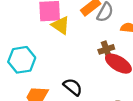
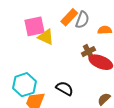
cyan hexagon: (22, 60) -> (24, 85), moved

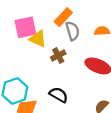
gray semicircle: (82, 20) -> (73, 31), moved, turned -36
brown cross: (88, 52) -> (58, 56), moved

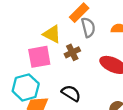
pink square: (25, 27) -> (39, 57), moved

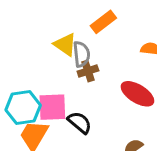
gray semicircle: (88, 27) -> (81, 54), moved
pink square: (39, 57) -> (52, 107), moved

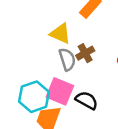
gray semicircle: (81, 54) -> (67, 59), moved
pink square: (52, 107) -> (60, 91), turned 36

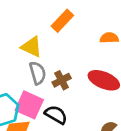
brown cross: (85, 53) -> (62, 80), moved

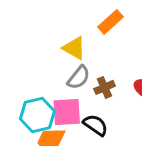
gray semicircle: (38, 73) -> (79, 77), turned 50
pink square: (29, 105) -> (67, 112), turned -32

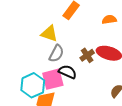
brown cross: (104, 87) -> (87, 55), moved
black semicircle: (95, 125) -> (67, 72), moved

